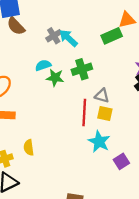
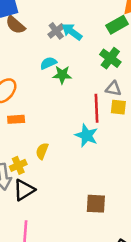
green cross: (82, 69) -> (110, 58), moved, turned -30
cyan star: (99, 142) -> (86, 135), moved
yellow semicircle: (29, 148) -> (42, 151), turned 35

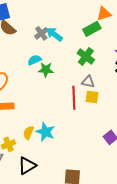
cyan star: (86, 135) -> (45, 132), moved
black triangle: (24, 190) -> (27, 166), moved

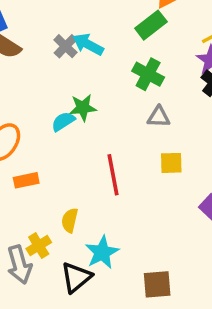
cyan semicircle: (34, 60) -> (63, 121), moved
yellow square: (92, 97) -> (171, 163), moved
red line: (74, 98) -> (113, 175), moved
cyan star: (45, 132) -> (102, 252), moved, turned 30

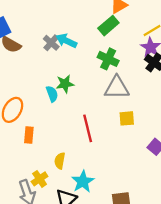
gray triangle: (159, 117) -> (117, 88), size x1.6
cyan semicircle: (63, 121) -> (52, 94), turned 105
orange rectangle: (26, 180) -> (29, 135), turned -70

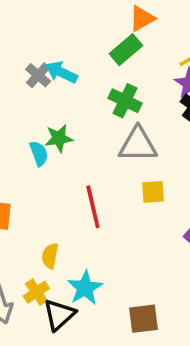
yellow cross: (40, 179) -> (36, 292), moved

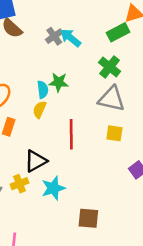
yellow semicircle: (50, 256) -> (39, 110), moved
black triangle: (59, 315) -> (36, 161), moved

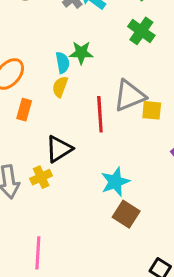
gray triangle: (111, 99) -> (130, 96), moved, turned -32
cyan star: (53, 188) -> (115, 182), moved
brown square: (88, 218) -> (126, 214), turned 30

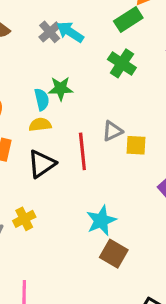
yellow semicircle: (60, 87) -> (40, 125), turned 65
gray triangle: (130, 96) -> (112, 131), size x0.6
black triangle: (59, 149) -> (42, 164), moved

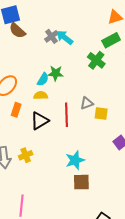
green rectangle: (128, 19) -> (111, 40), moved
cyan semicircle: (42, 99) -> (43, 79), turned 40
brown square: (114, 254) -> (81, 182), turned -36

